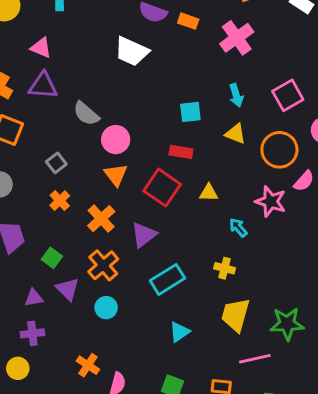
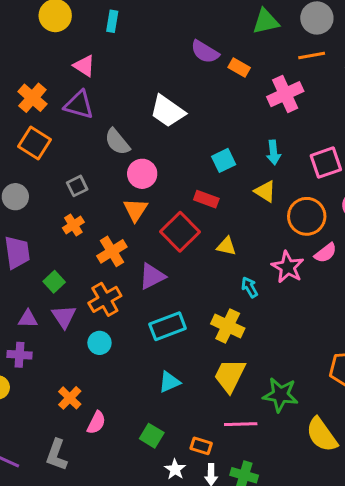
white trapezoid: (132, 51) -> (168, 111), moved
cyan square: (190, 112) -> (224, 160), turned -30
yellow cross: (225, 268) -> (228, 326), size x1.5

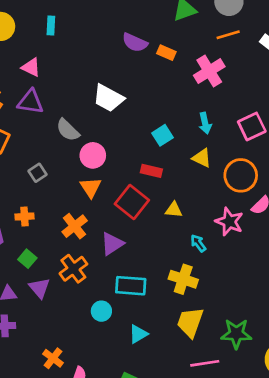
orange cross: (73, 225) -> (24, 216), moved, turned 36
cyan rectangle: (168, 326) -> (131, 286), turned 32
cyan circle: (99, 343) -> (101, 311), moved

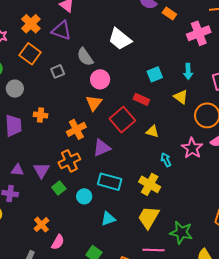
gray square: (37, 173) -> (58, 71), moved
green square: (27, 259) -> (59, 188), moved

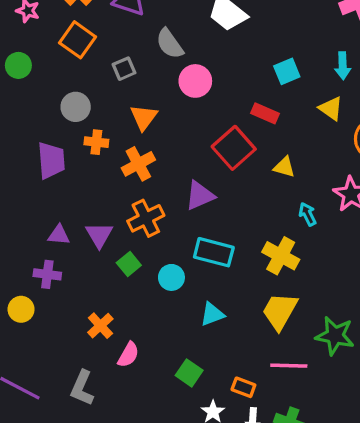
gray circle: (15, 89) -> (76, 107), moved
orange triangle: (94, 103) -> (144, 117), moved
orange cross: (76, 129) -> (138, 164), moved

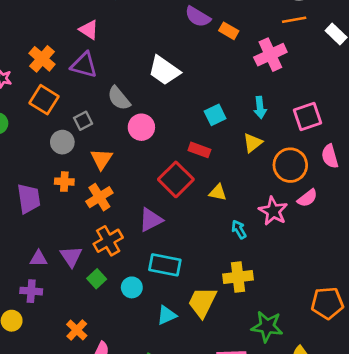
gray circle: (76, 107) -> (62, 142), moved
yellow triangle: (331, 108) -> (253, 143), turned 50
yellow cross: (281, 256) -> (238, 277), moved, turned -32
yellow trapezoid: (280, 311) -> (202, 302), moved

